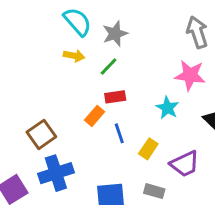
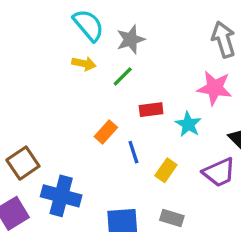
red rectangle: (115, 97) -> (151, 110), moved
brown square: (41, 134) -> (23, 163), moved
purple trapezoid: (185, 164) -> (219, 172), moved
blue cross: (56, 173) -> (61, 196), turned 32

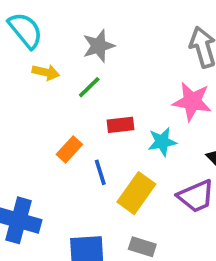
cyan semicircle: (88, 25) -> (25, 30), moved
cyan star: (188, 124) -> (162, 142), turned 30
yellow rectangle: (166, 170) -> (136, 193), size x1.5

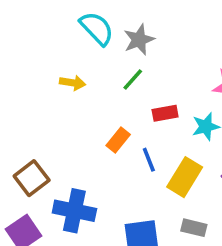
cyan semicircle: (25, 30) -> (97, 28), moved
yellow arrow: (46, 72) -> (73, 83), moved

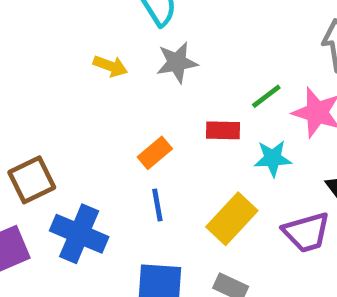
gray star: (139, 40) -> (177, 62), moved
green line: (133, 80) -> (266, 96), moved
blue line: (149, 160) -> (157, 205), moved

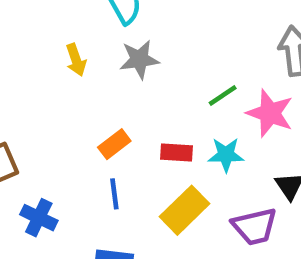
yellow arrow: (110, 66) -> (76, 60), turned 48
red rectangle: (223, 130) -> (176, 153), moved
blue cross: (79, 234) -> (39, 218), size x0.7

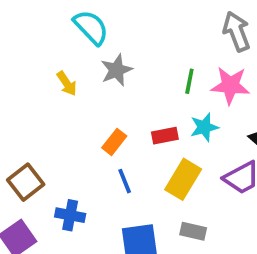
green line: (223, 96) -> (189, 81), turned -30

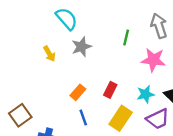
green line: (189, 81) -> (126, 38), moved
cyan star: (204, 127) -> (145, 94), moved
red rectangle: (165, 136) -> (110, 90), turned -56

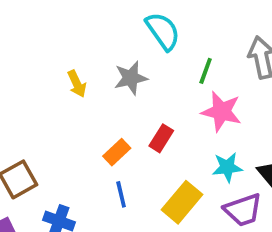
cyan semicircle: (67, 19) -> (163, 31), moved
pink star: (153, 60) -> (221, 112), moved
red rectangle: (110, 90) -> (161, 138), moved

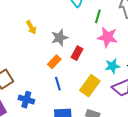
gray star: (131, 78) -> (60, 38), moved

